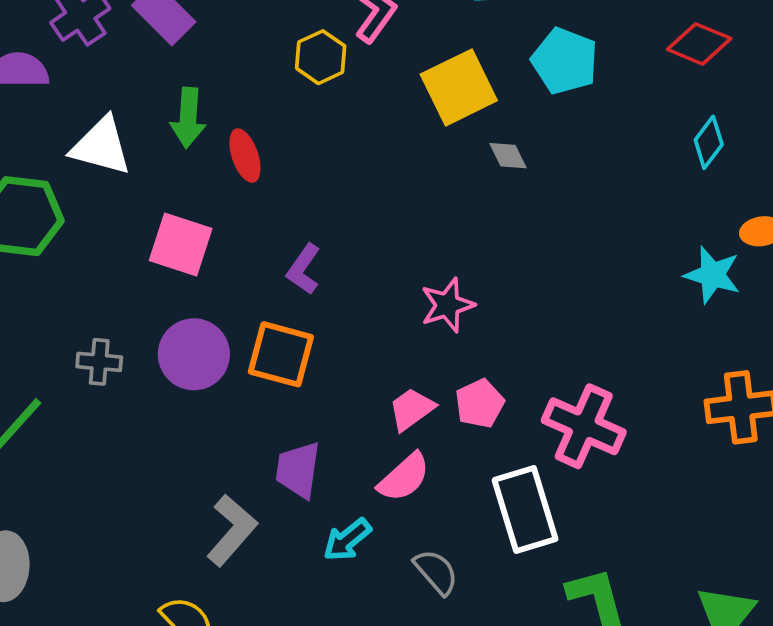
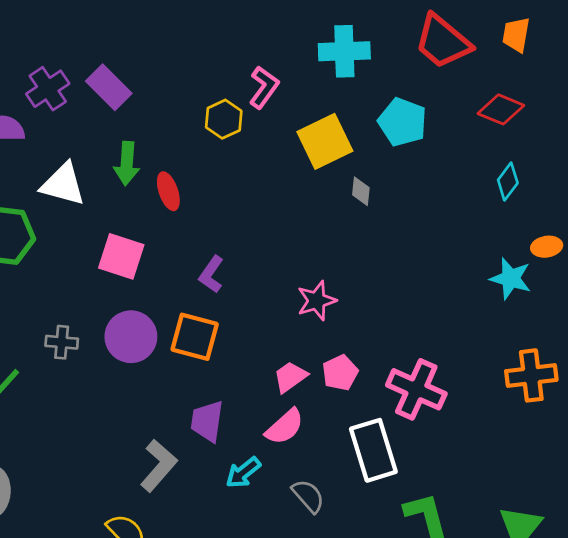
gray diamond: (508, 156) -> (361, 191), turned 32

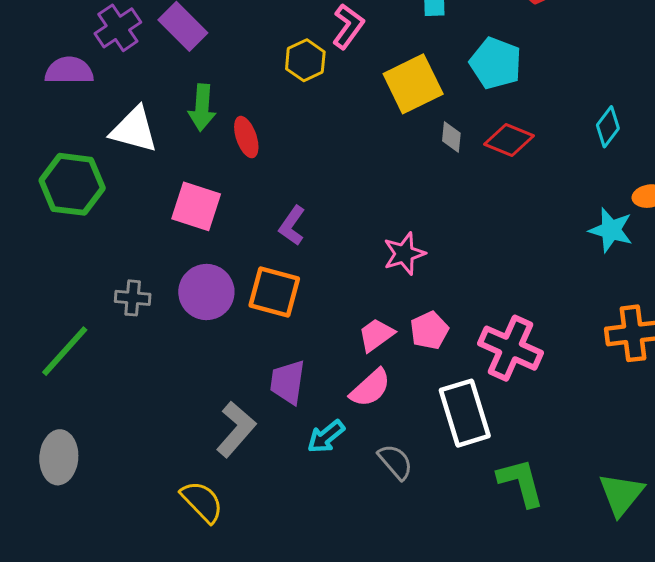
red diamond: (501, 109) -> (509, 140), moved

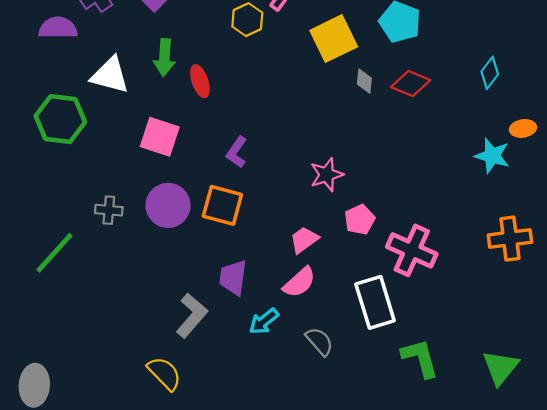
pink pentagon: (429, 330) -> (360, 220), moved
gray ellipse: (59, 457) -> (34, 385), moved

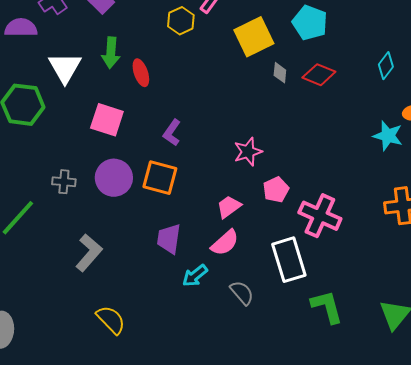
white triangle: (110, 75) -> (65, 68), turned 45
gray L-shape: (192, 315) -> (89, 253), moved

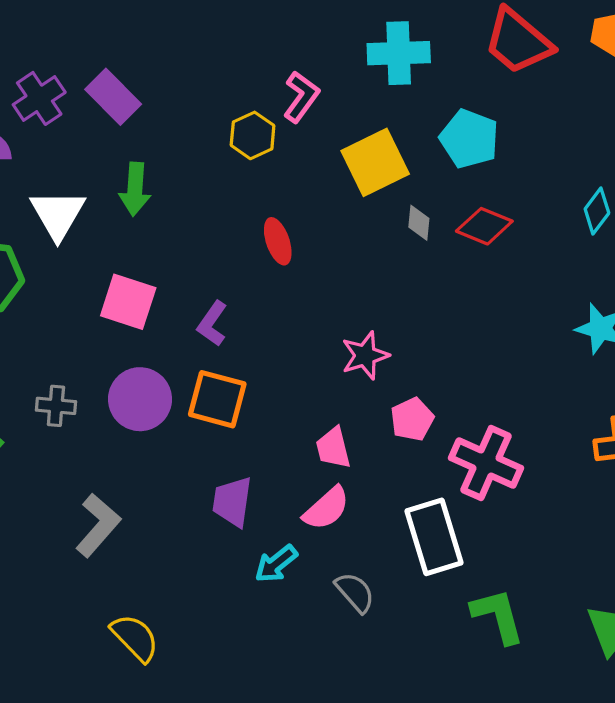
red ellipse: (141, 73) -> (278, 241), moved
purple L-shape: (172, 133) -> (212, 324), moved
pink trapezoid: (229, 207) -> (333, 448), turned -68

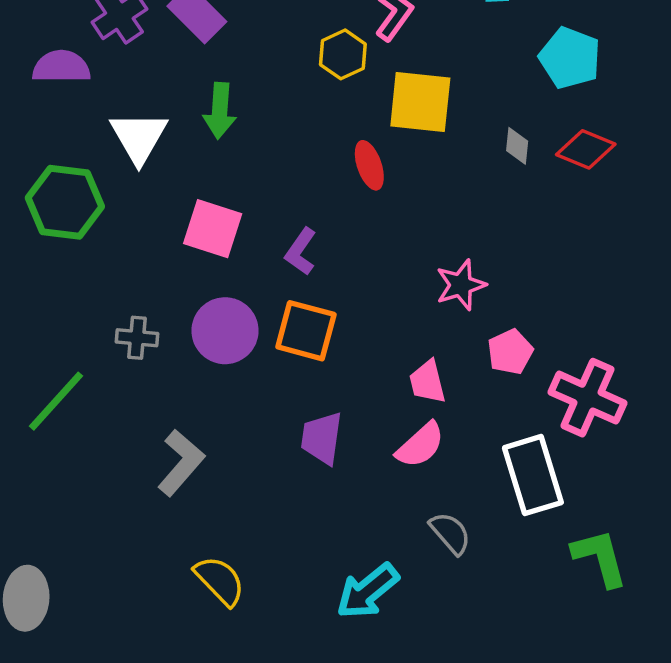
yellow square: (375, 162) -> (420, 102), moved, turned 32
cyan arrow: (276, 564) -> (368, 591), moved, size x1.4

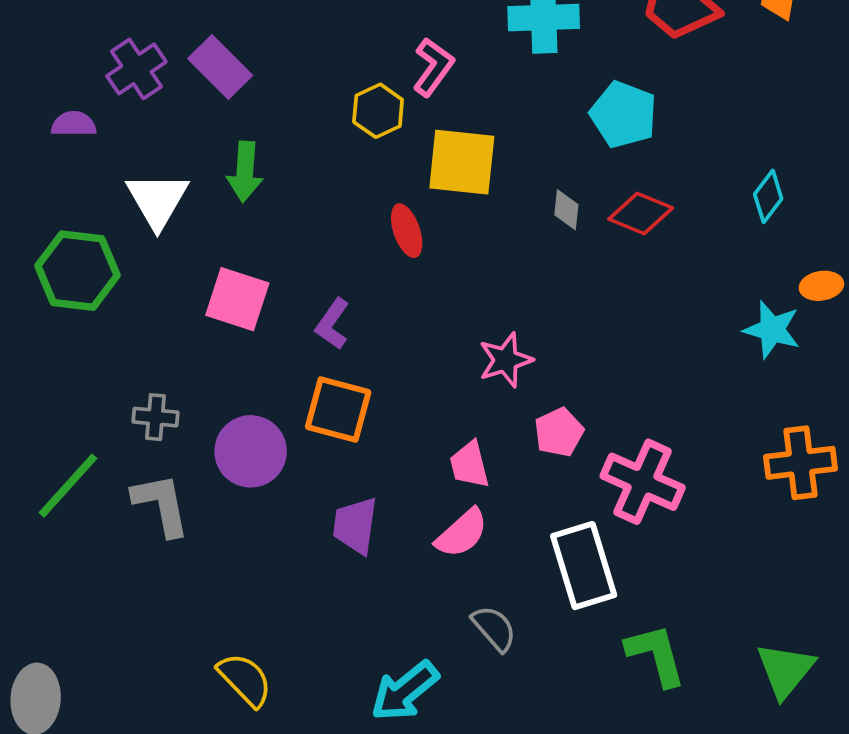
purple semicircle: (61, 67) -> (74, 124), size x0.7
purple circle: (225, 331) -> (251, 451), moved
gray L-shape: (181, 463) -> (161, 505), moved, turned -52

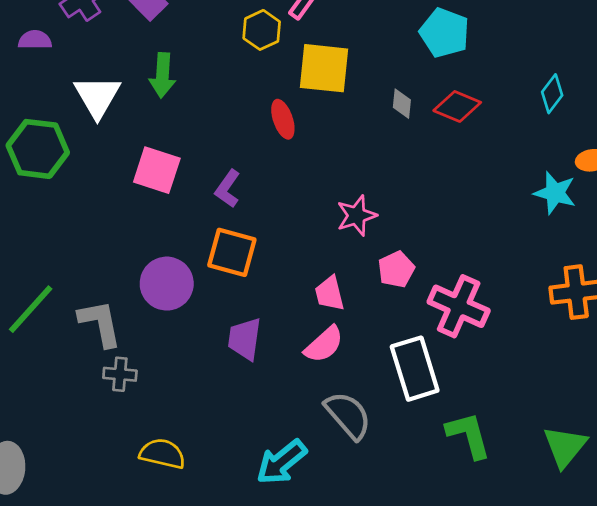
gray cross: (155, 417) -> (120, 374), moved
gray semicircle: (494, 628) -> (348, 415), size x1.4
yellow semicircle: (245, 680) -> (162, 454), turned -33

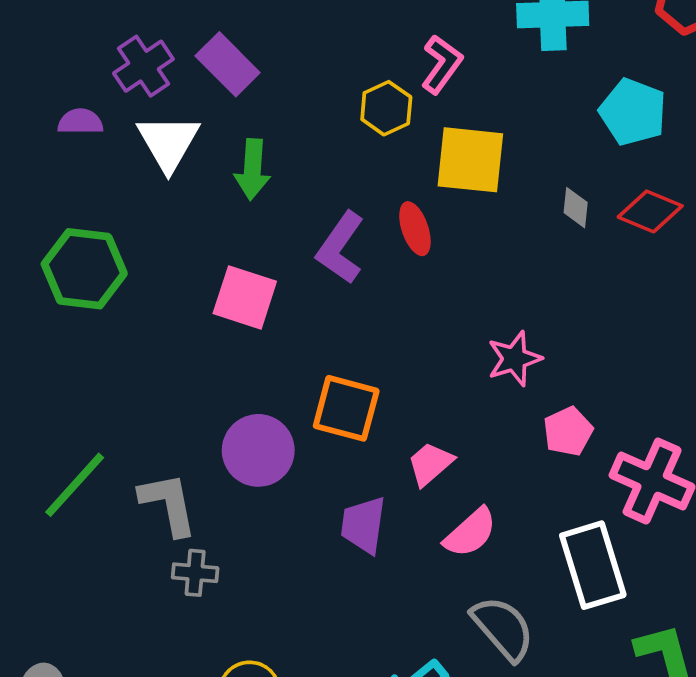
white triangle: (97, 97) -> (168, 143), moved
purple L-shape: (228, 189) -> (340, 248), moved, size x1.4
pink trapezoid: (330, 293) -> (430, 464), moved, turned 63

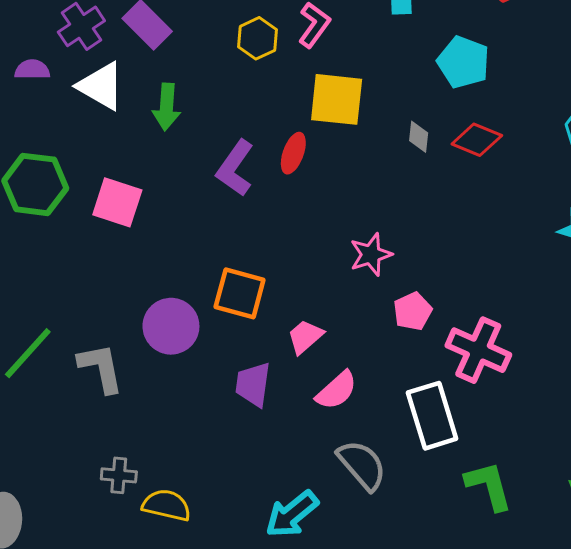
yellow hexagon: (386, 108) -> (257, 38), moved
white triangle: (168, 143) -> (101, 86), turned -30
red ellipse: (415, 229) -> (293, 153), turned 39
pink square: (245, 297) -> (117, 202), moved
gray cross: (195, 573) -> (119, 475), moved

